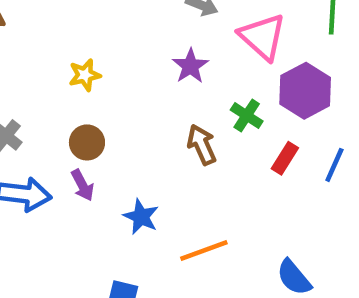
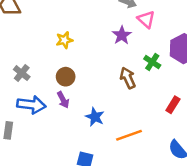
pink triangle: (262, 37) -> (146, 19), moved, size x0.7
red rectangle: (285, 158) -> (173, 105), moved

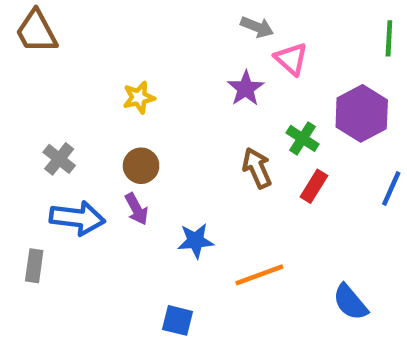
red rectangle: (173, 105) -> (314, 186), moved
blue star: (95, 117) -> (196, 241), turned -30

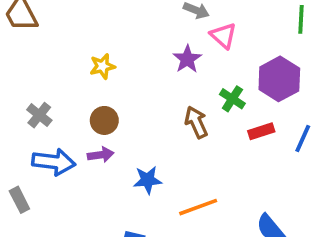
red rectangle: (314, 186) -> (261, 131), moved, turned 40
purple arrow: (136, 209) -> (101, 155), turned -70
gray rectangle: (34, 266) -> (19, 200), turned -35

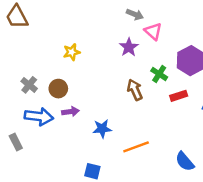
brown circle: (104, 120) -> (58, 89), moved

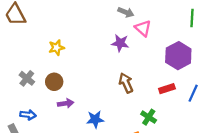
purple star: (129, 47) -> (120, 43), turned -30
yellow star: (72, 52) -> (56, 48), moved
green cross: (159, 74) -> (149, 117), moved
blue arrow: (39, 116) -> (28, 115), moved, size x0.6

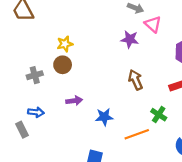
gray cross: (27, 78) -> (35, 75), turned 35
brown circle: (54, 82) -> (63, 65), moved

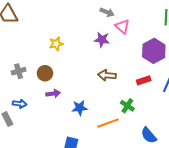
yellow star: (65, 44) -> (56, 44), moved
brown circle: (63, 65) -> (45, 73), moved
brown arrow: (136, 80) -> (107, 75), turned -60

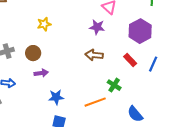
purple star: (102, 40) -> (97, 27), moved
red rectangle: (144, 80) -> (130, 60), turned 64
blue star: (80, 108) -> (56, 97), moved

